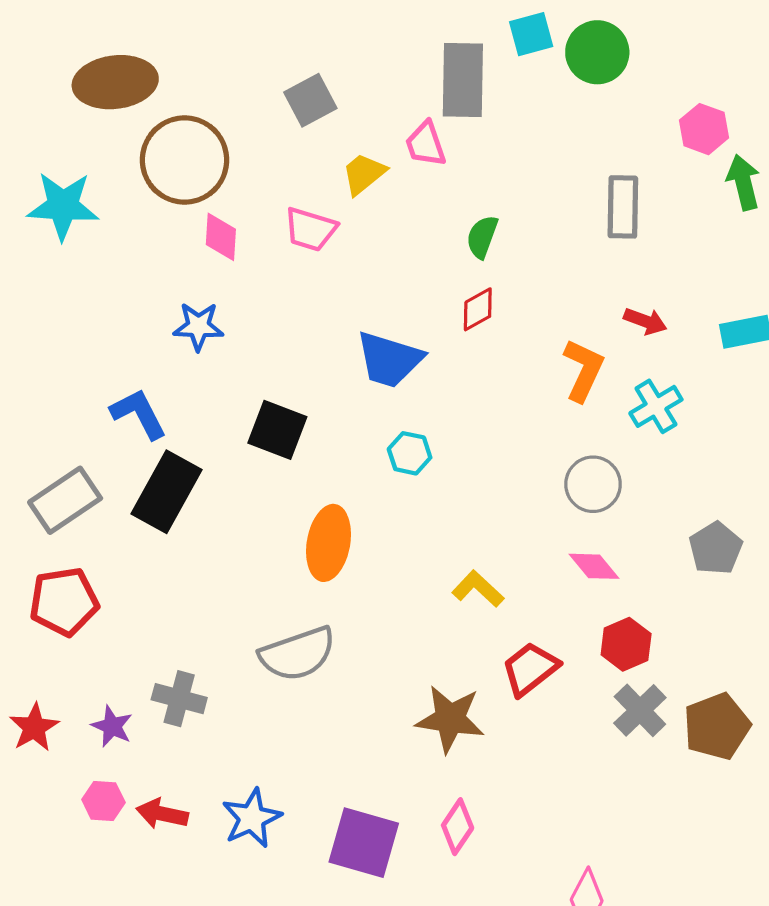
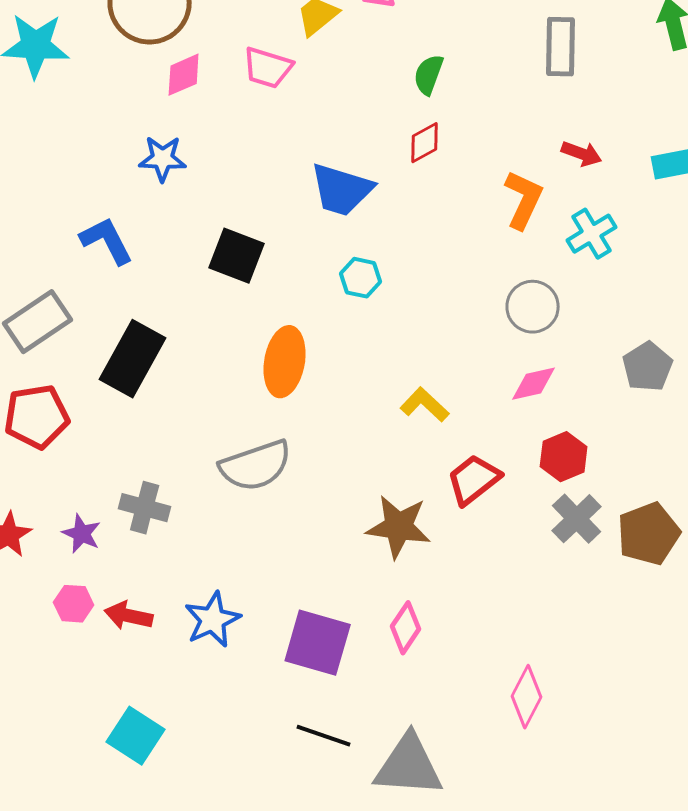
pink diamond: (221, 237) -> (184, 75), turned 63
black rectangle: (166, 492) -> (133, 359), moved
pink diamond: (594, 566) -> (534, 384), turned -63

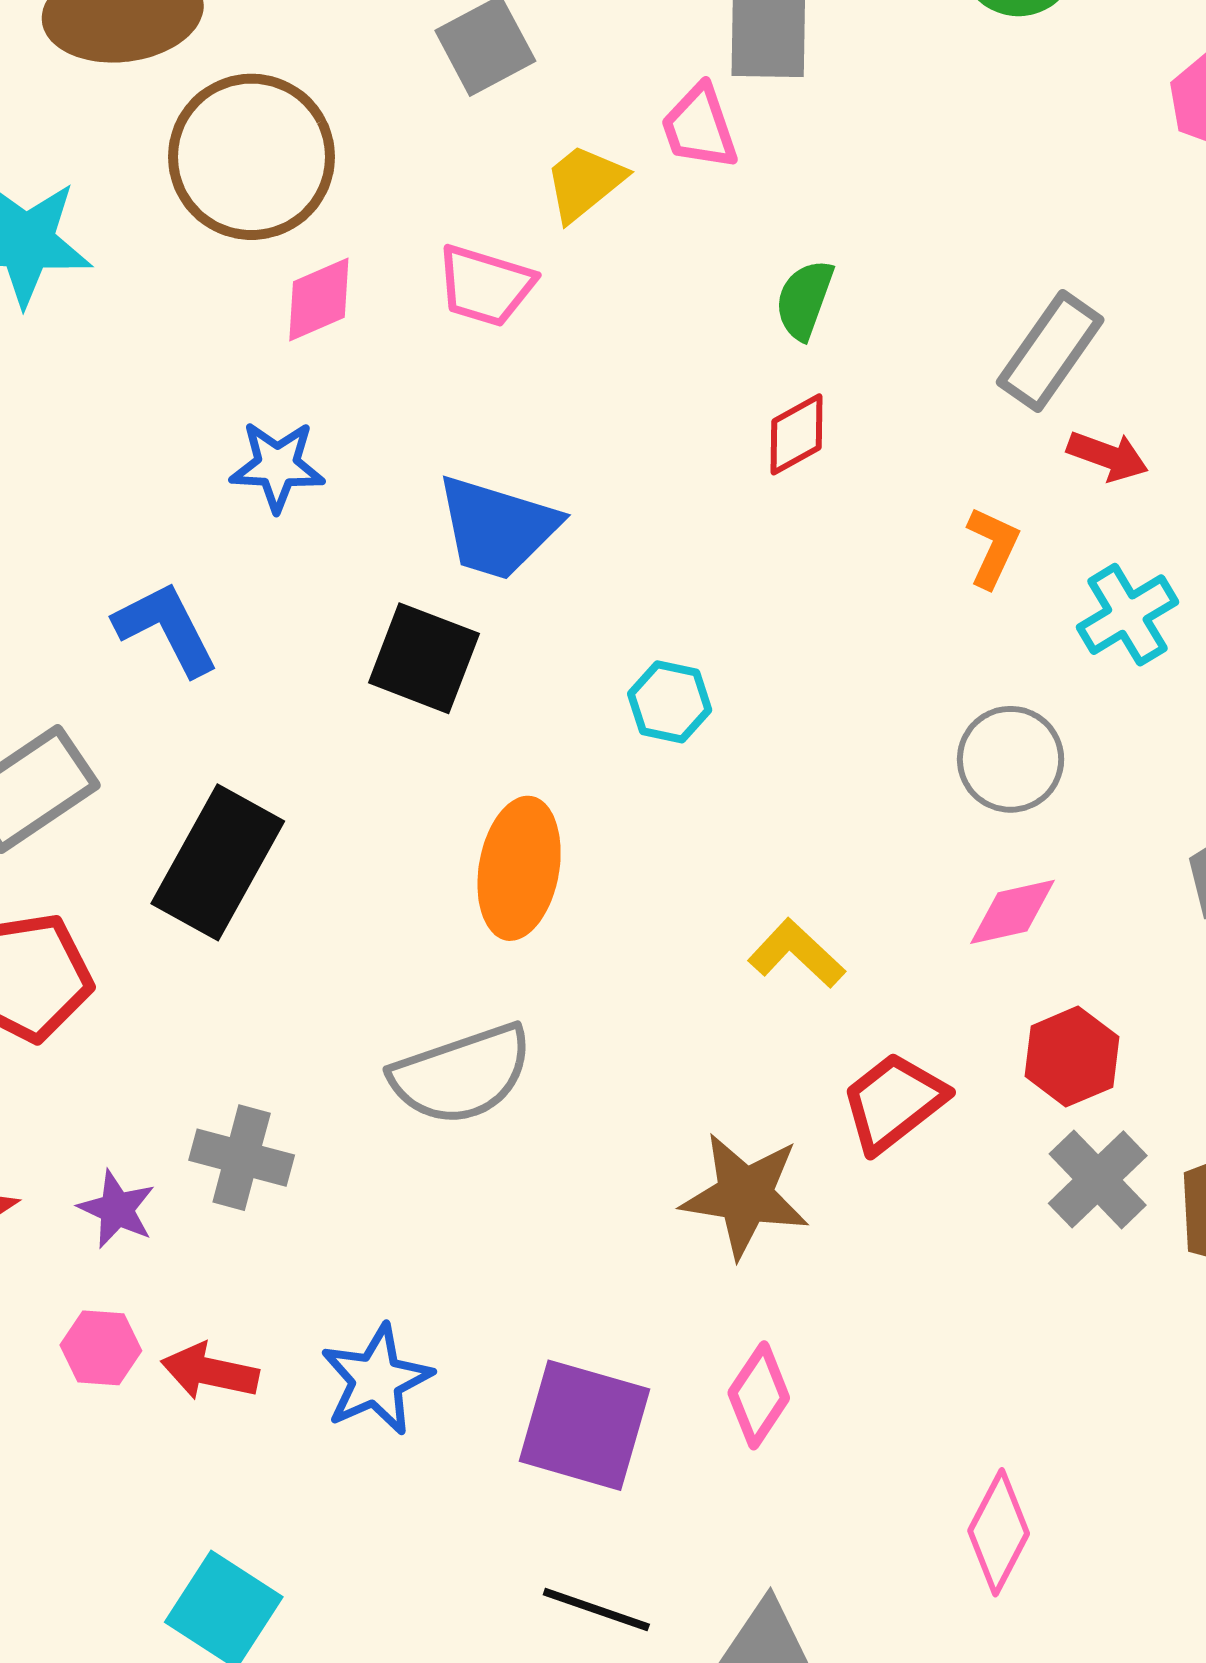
gray rectangle: (561, 47) -> (1050, 351), moved, turned 34
blue trapezoid: (342, 190) -> (497, 527), moved
orange L-shape: (524, 200) -> (993, 547), size x0.7

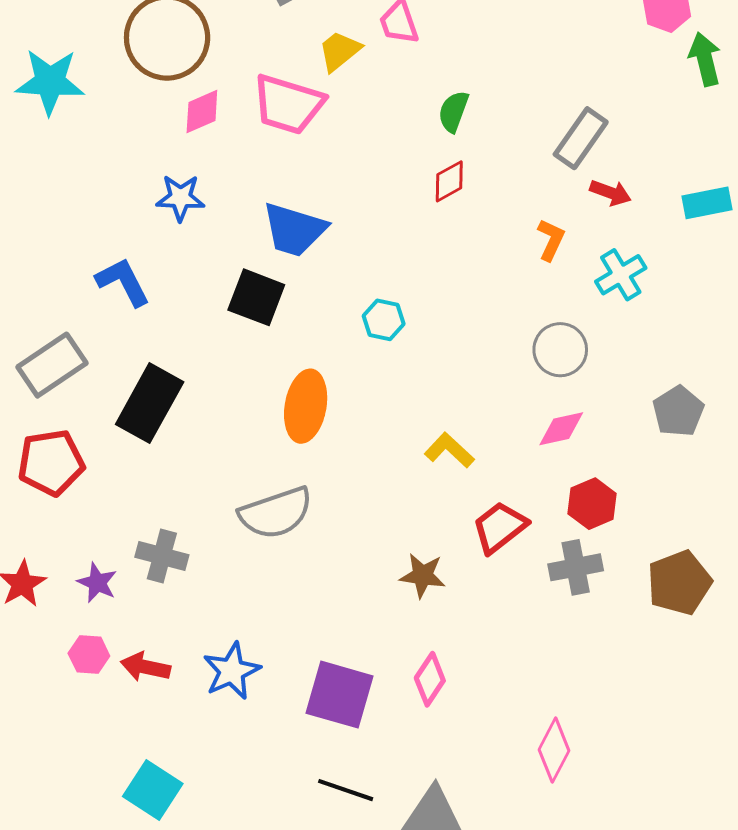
pink trapezoid: (485, 286) -> (288, 104), size x1.4
gray cross: (1098, 1179) -> (576, 567), moved, turned 33
brown star: (745, 1195) -> (423, 576), size x0.7

